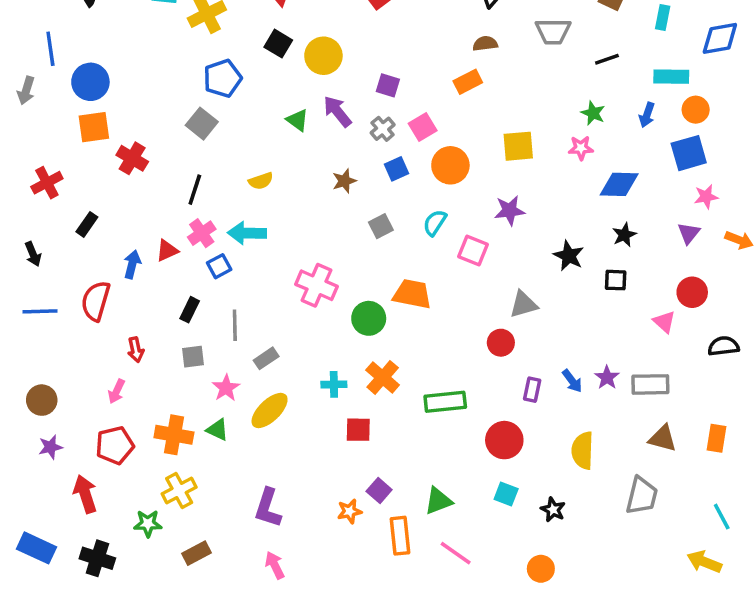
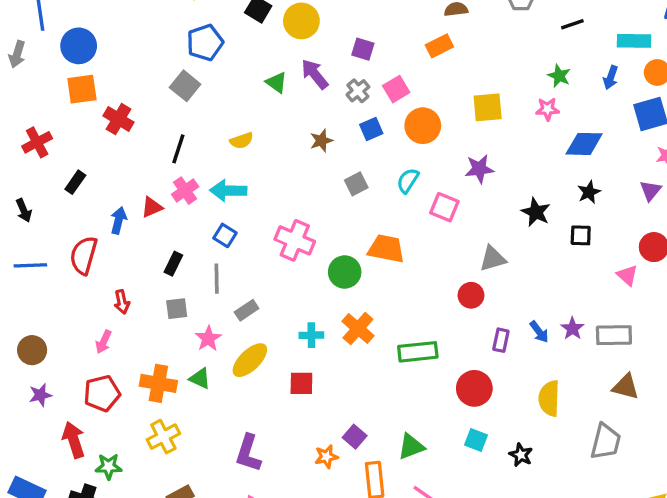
blue square: (219, 266) -> (225, 235), moved, turned -30
red square: (358, 430) -> (301, 383), moved
green star: (148, 524) -> (109, 467), moved

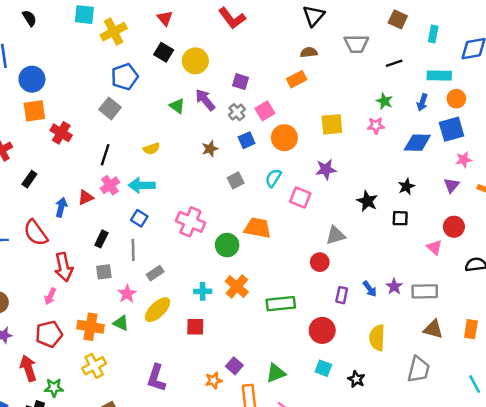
blue diamond: (584, 144) -> (417, 143), moved
red semicircle: (84, 255) -> (36, 233), turned -52
red arrow: (122, 302) -> (64, 267), size x1.6

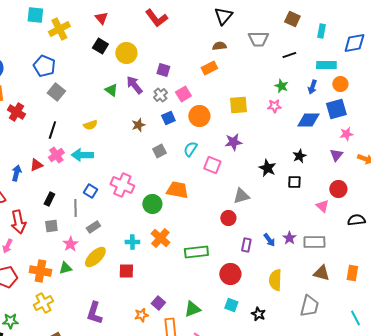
blue pentagon: (125, 77) -> (44, 66), moved, turned -30
blue square: (139, 218) -> (90, 191), moved
green triangle: (121, 323) -> (65, 268), turned -40

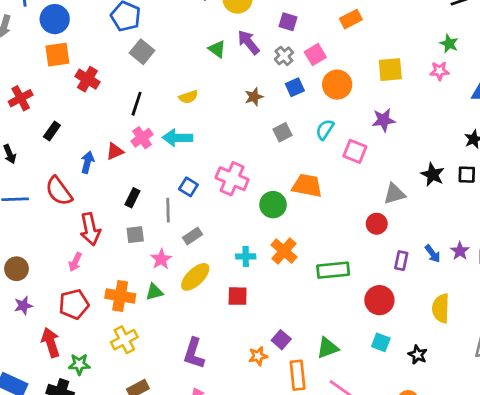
black star: (267, 168) -> (433, 175), moved

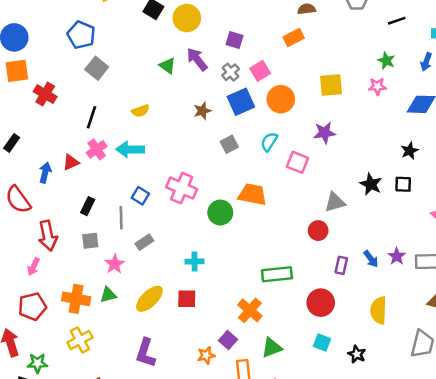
blue square: (295, 87) -> (241, 102), size x1.5
orange cross: (284, 251) -> (250, 310), moved
yellow ellipse: (195, 277) -> (149, 299), moved

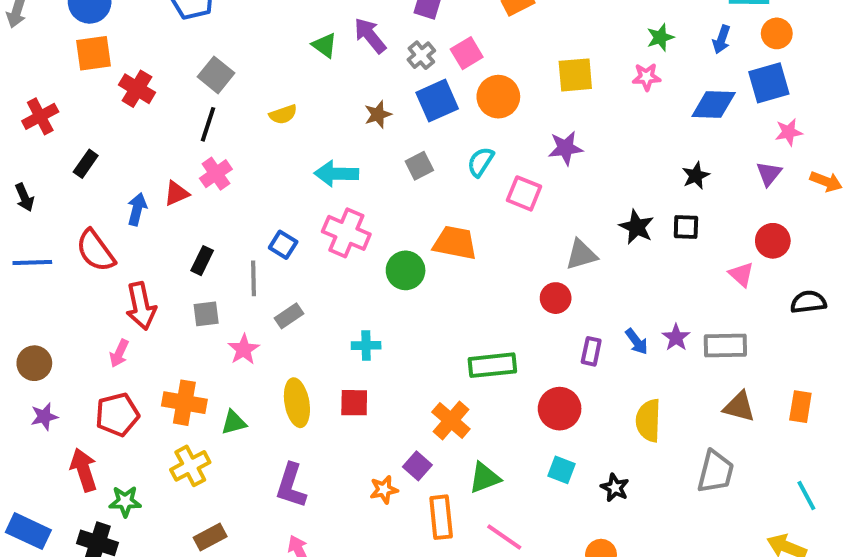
green star: (386, 61) -> (660, 37), turned 30
gray square: (97, 68) -> (216, 75), moved
cyan arrow: (130, 149) -> (336, 174), moved
green triangle: (108, 295) -> (234, 422), moved
yellow ellipse: (149, 299) -> (297, 403), turned -56

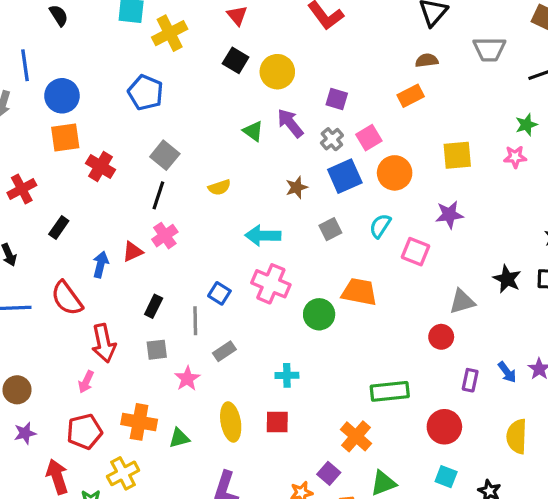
yellow cross: (190, 466) -> (123, 473), moved

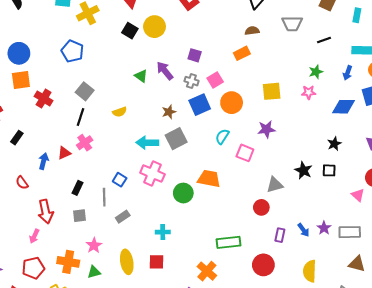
yellow circle: (277, 72) -> (155, 27), moved
gray cross: (332, 139) -> (191, 81), turned -32
gray square: (330, 229) -> (176, 139), moved, size x1.5
red semicircle: (67, 298) -> (22, 183), size x0.6
pink star: (187, 379) -> (94, 245), moved

